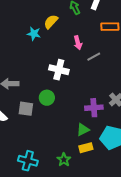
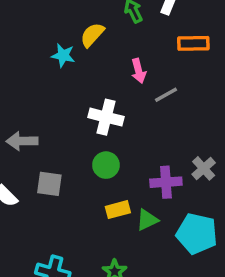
green circle: (47, 98) -> (106, 165), moved
yellow rectangle: (86, 148) -> (118, 210), moved

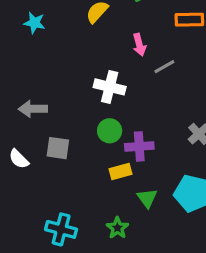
cyan star: (63, 55) -> (34, 23), moved
purple cross: (166, 182) -> (139, 146), moved
green triangle: (147, 220) -> (147, 198), moved, turned -40

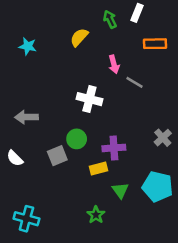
gray line: (164, 67) -> (134, 82), turned 60
green circle: (110, 131) -> (77, 139), moved
gray square: (58, 148) -> (57, 156), moved, turned -30
cyan cross: (61, 229) -> (26, 219), moved

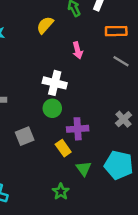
gray line: (134, 82) -> (121, 61), moved
green circle: (77, 139) -> (52, 108), moved
yellow rectangle: (98, 168) -> (63, 148), turned 70

